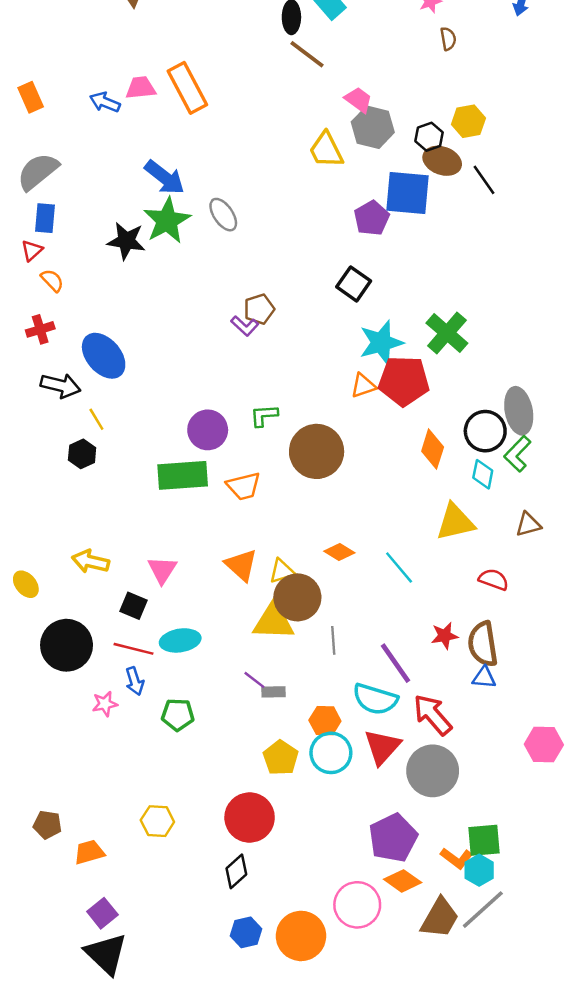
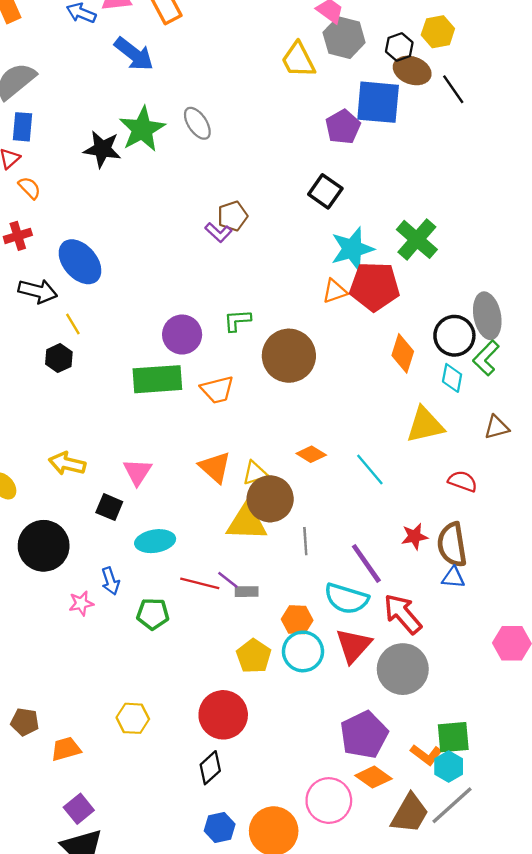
blue arrow: (165, 177) -> (134, 54), moved
red line: (134, 649) -> (200, 583), moved

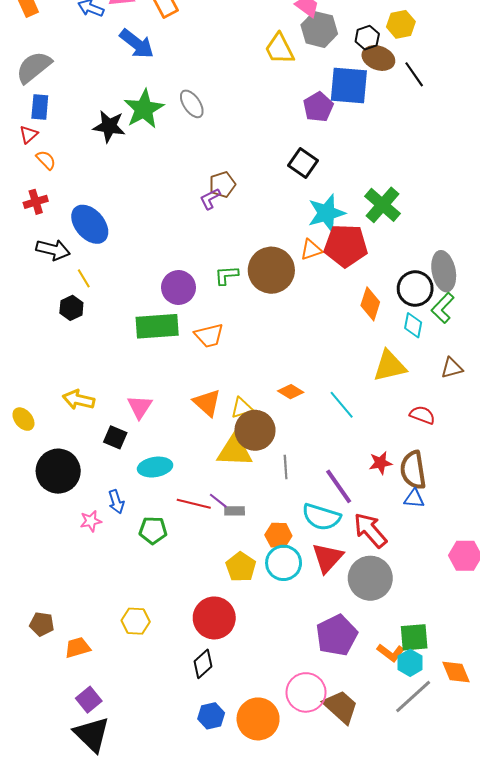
purple L-shape: (218, 232) -> (210, 199), turned 110
brown circle: (289, 356) -> (271, 270), moved
orange diamond: (373, 777) -> (456, 672), moved, turned 32
brown trapezoid: (410, 813) -> (341, 707), moved, turned -78

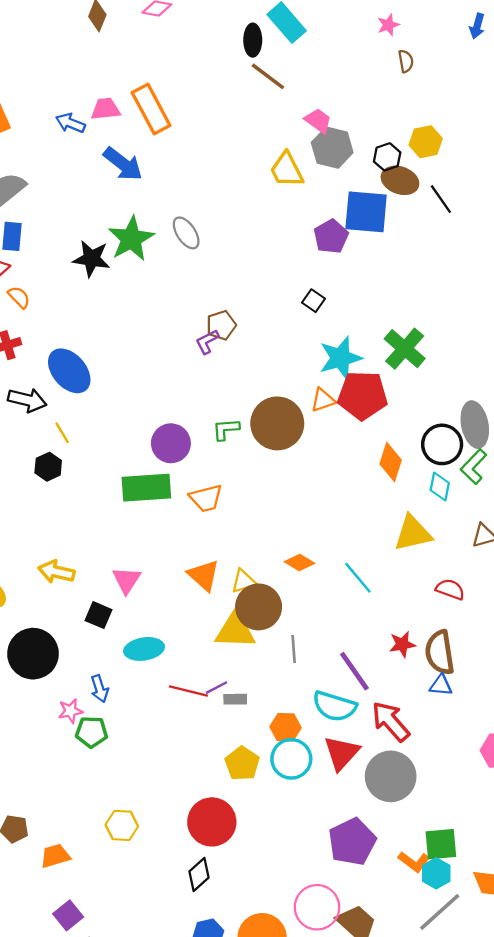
black square: (303, 163) -> (313, 301), size x0.7
purple line: (218, 501) -> (216, 688), turned -66
green pentagon: (153, 530) -> (91, 732), moved

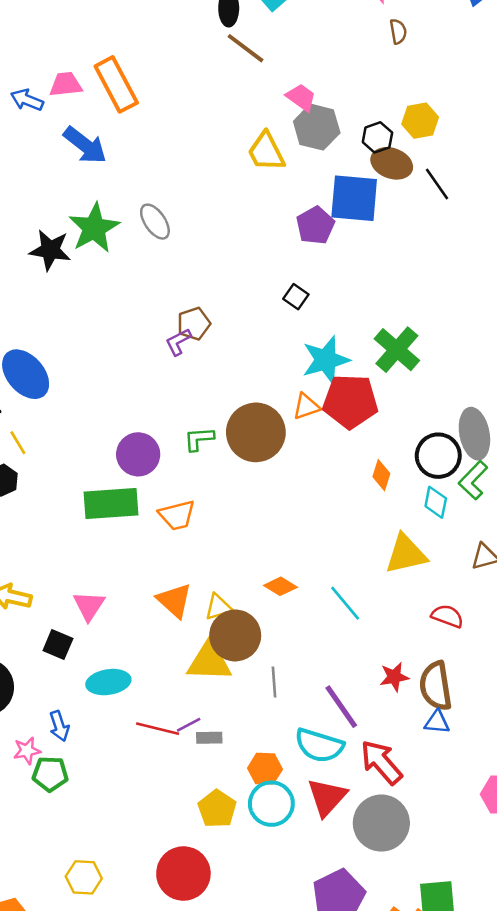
orange diamond: (391, 462) -> (381, 475), size x0.7

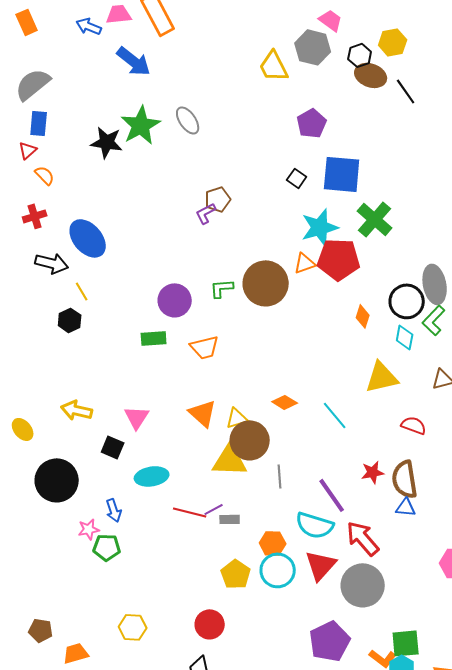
pink trapezoid: (301, 97) -> (331, 20), moved
blue square: (354, 198) -> (342, 174), moved
green rectangle: (111, 504) -> (154, 338), size x0.6
red circle: (183, 874) -> (210, 624), size x0.7

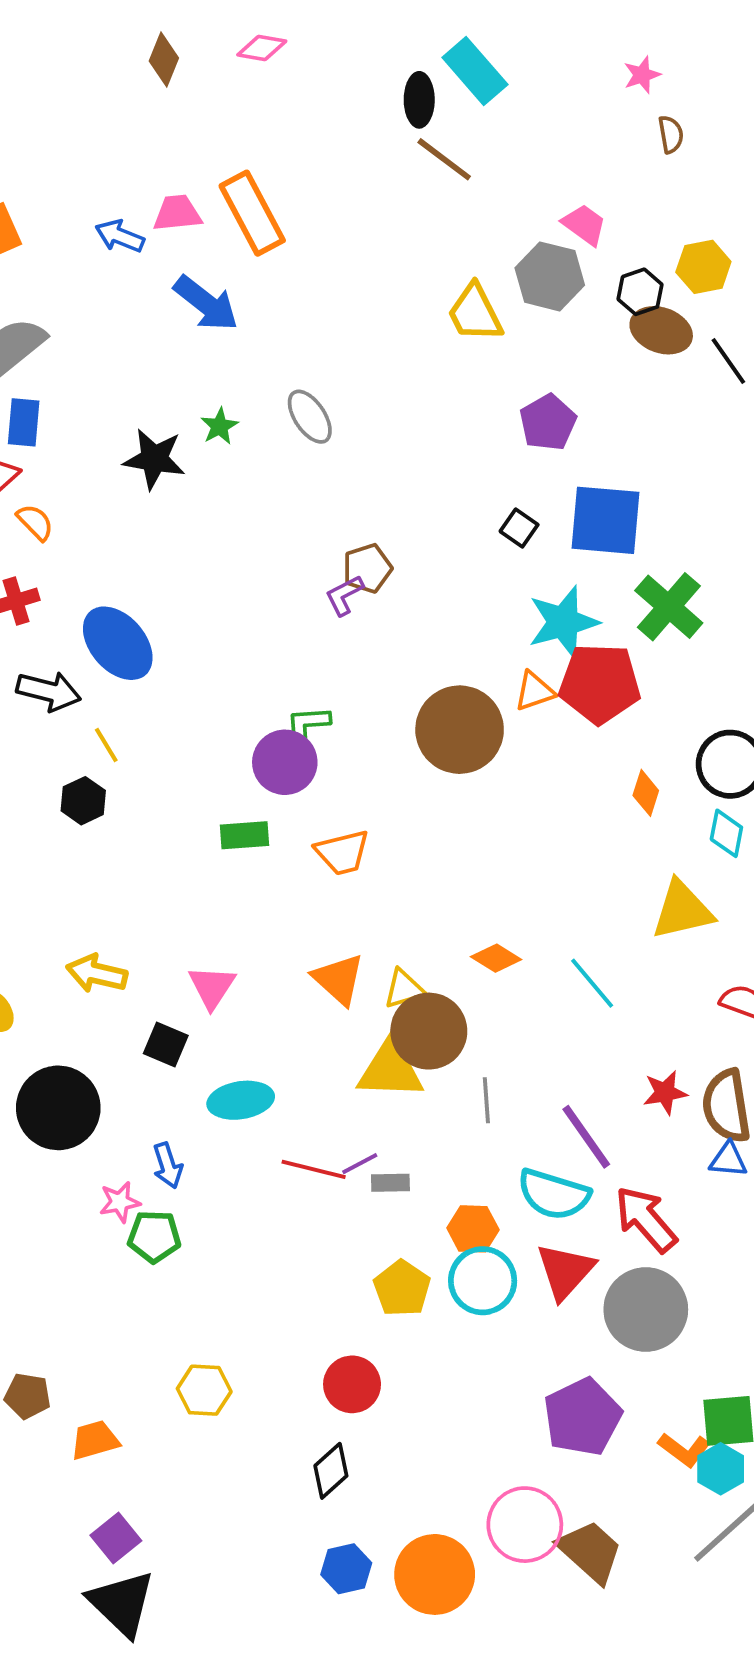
green star: (141, 125) -> (220, 426), size x0.5
green L-shape: (222, 288) -> (308, 724), moved

